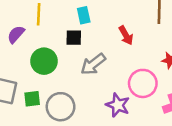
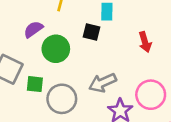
purple semicircle: (16, 34) -> (33, 29), moved
gray arrow: (93, 64) -> (103, 83), moved

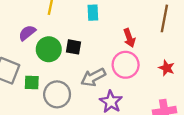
black square: (92, 32) -> (74, 47), moved
pink circle: (151, 95) -> (126, 65), moved

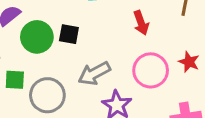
pink circle: (126, 65) -> (151, 70), moved

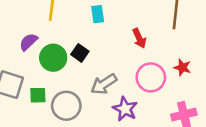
black square: (69, 34) -> (80, 53), turned 30

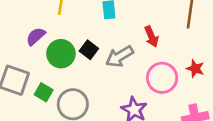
gray arrow: (104, 84) -> (119, 56), moved
green square: (38, 95) -> (44, 92), turned 30

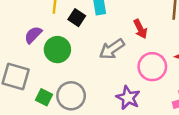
black square: (89, 50) -> (77, 18), moved
green square: (44, 92) -> (44, 97), moved

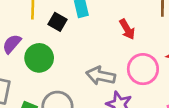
gray arrow: (112, 49) -> (101, 76), moved, turned 50

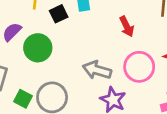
black square: (57, 22) -> (59, 14), turned 30

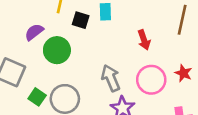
black square: (59, 14) -> (81, 20), turned 36
gray arrow: (97, 70) -> (111, 78), turned 44

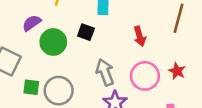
black square: (81, 20) -> (86, 32), moved
green square: (37, 97) -> (31, 87), turned -30

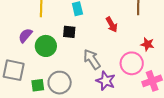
pink circle: (145, 76) -> (132, 63), moved

